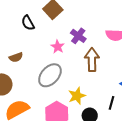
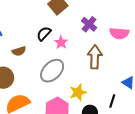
black semicircle: (28, 23) -> (44, 34), moved, turned 70
purple cross: (78, 36) -> (89, 24), moved

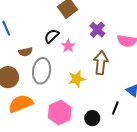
gray ellipse: (52, 71) -> (42, 71), moved, turned -40
yellow star: (78, 92) -> (77, 79), moved

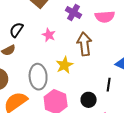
black semicircle: (52, 36) -> (16, 30), moved
gray ellipse: (42, 71) -> (38, 77), moved

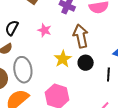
gray ellipse: (38, 77) -> (23, 70), moved
black circle: (89, 100) -> (86, 63), moved

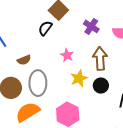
black semicircle: (12, 28) -> (45, 28), moved
pink star: (44, 30) -> (67, 55), moved

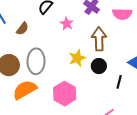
pink star: (67, 55) -> (67, 24), moved
brown semicircle: (24, 60) -> (22, 29), moved, turned -32

